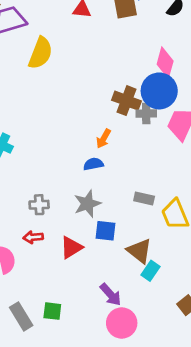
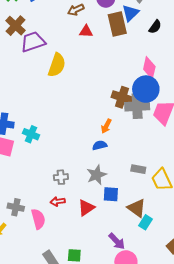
gray cross: (146, 113) -> (137, 106), size x1.6

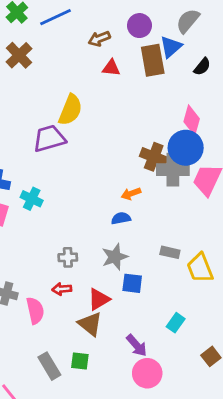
purple trapezoid: (33, 42) -> (49, 138), moved
orange arrow: (106, 126) -> (131, 194), turned 40
brown triangle: (137, 208) -> (90, 324), moved

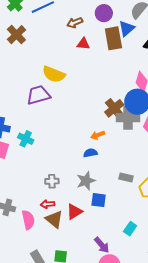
yellow semicircle: (70, 110) -> (54, 74), turned 90
brown cross: (154, 157) -> (114, 108), turned 30
brown triangle: (90, 324) -> (54, 219), moved

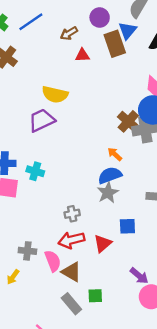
orange arrow: (98, 135) -> (115, 154), turned 72
blue semicircle: (90, 153) -> (110, 175), size x1.5
gray star: (86, 181) -> (108, 193), moved
red arrow: (47, 204) -> (71, 240), size x1.6
brown triangle: (54, 219) -> (71, 272), moved

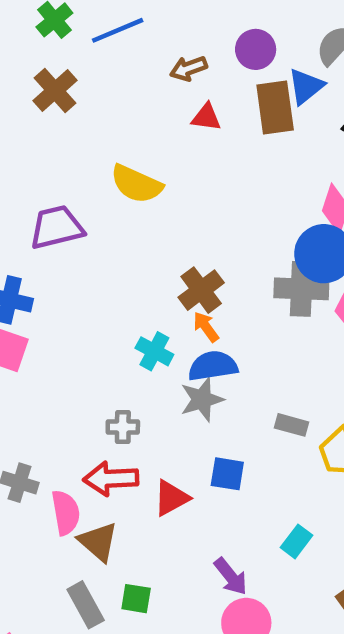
purple trapezoid: (42, 120) -> (57, 227), moved
brown cross: (128, 121) -> (201, 290), moved
orange arrow: (115, 154) -> (206, 327), moved
cyan cross: (35, 171) -> (154, 351), moved

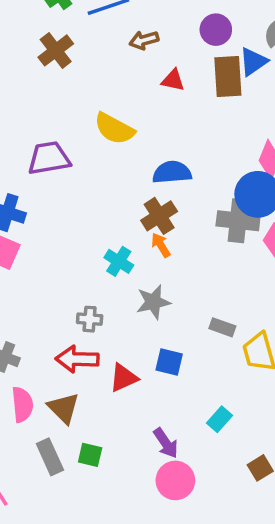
brown arrow: (188, 68) -> (144, 40), moved
blue semicircle: (213, 366) -> (172, 172), moved
pink semicircle: (66, 513) -> (22, 404), moved

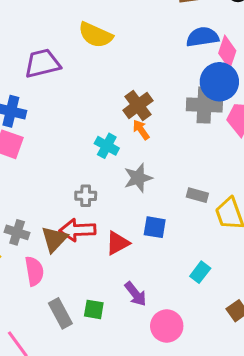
blue semicircle: (172, 172) -> (203, 37), moved
brown triangle: (64, 408) -> (54, 239), moved, turned 32
purple arrow: (166, 443) -> (135, 294), moved

